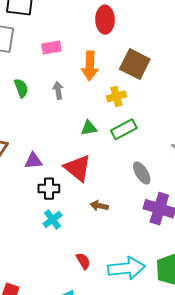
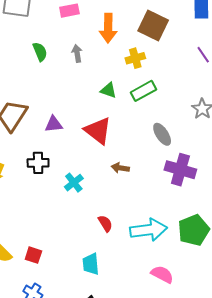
green triangle: (89, 128) -> (108, 90), turned 30
black cross: (49, 189) -> (38, 163), moved

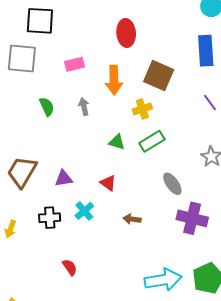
red triangle: (98, 131) -> (108, 183), size x0.6
cyan cross: (74, 183) -> (84, 211), moved
red semicircle: (105, 223) -> (70, 267), moved

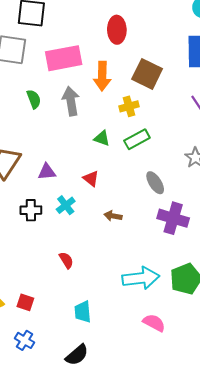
pink rectangle: (74, 64) -> (64, 58), size x1.8
gray arrow: (84, 107) -> (71, 101), size x1.6
red semicircle: (70, 267) -> (66, 260), moved

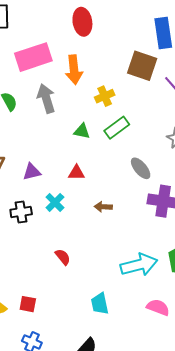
brown square: (147, 74) -> (142, 66), moved
red triangle: (91, 179) -> (76, 173), turned -30
cyan trapezoid: (83, 312) -> (100, 304), moved

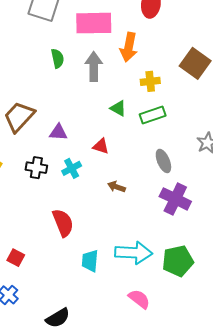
red semicircle: (63, 257) -> (63, 223), size x1.6
cyan trapezoid: (100, 304) -> (90, 261), moved

